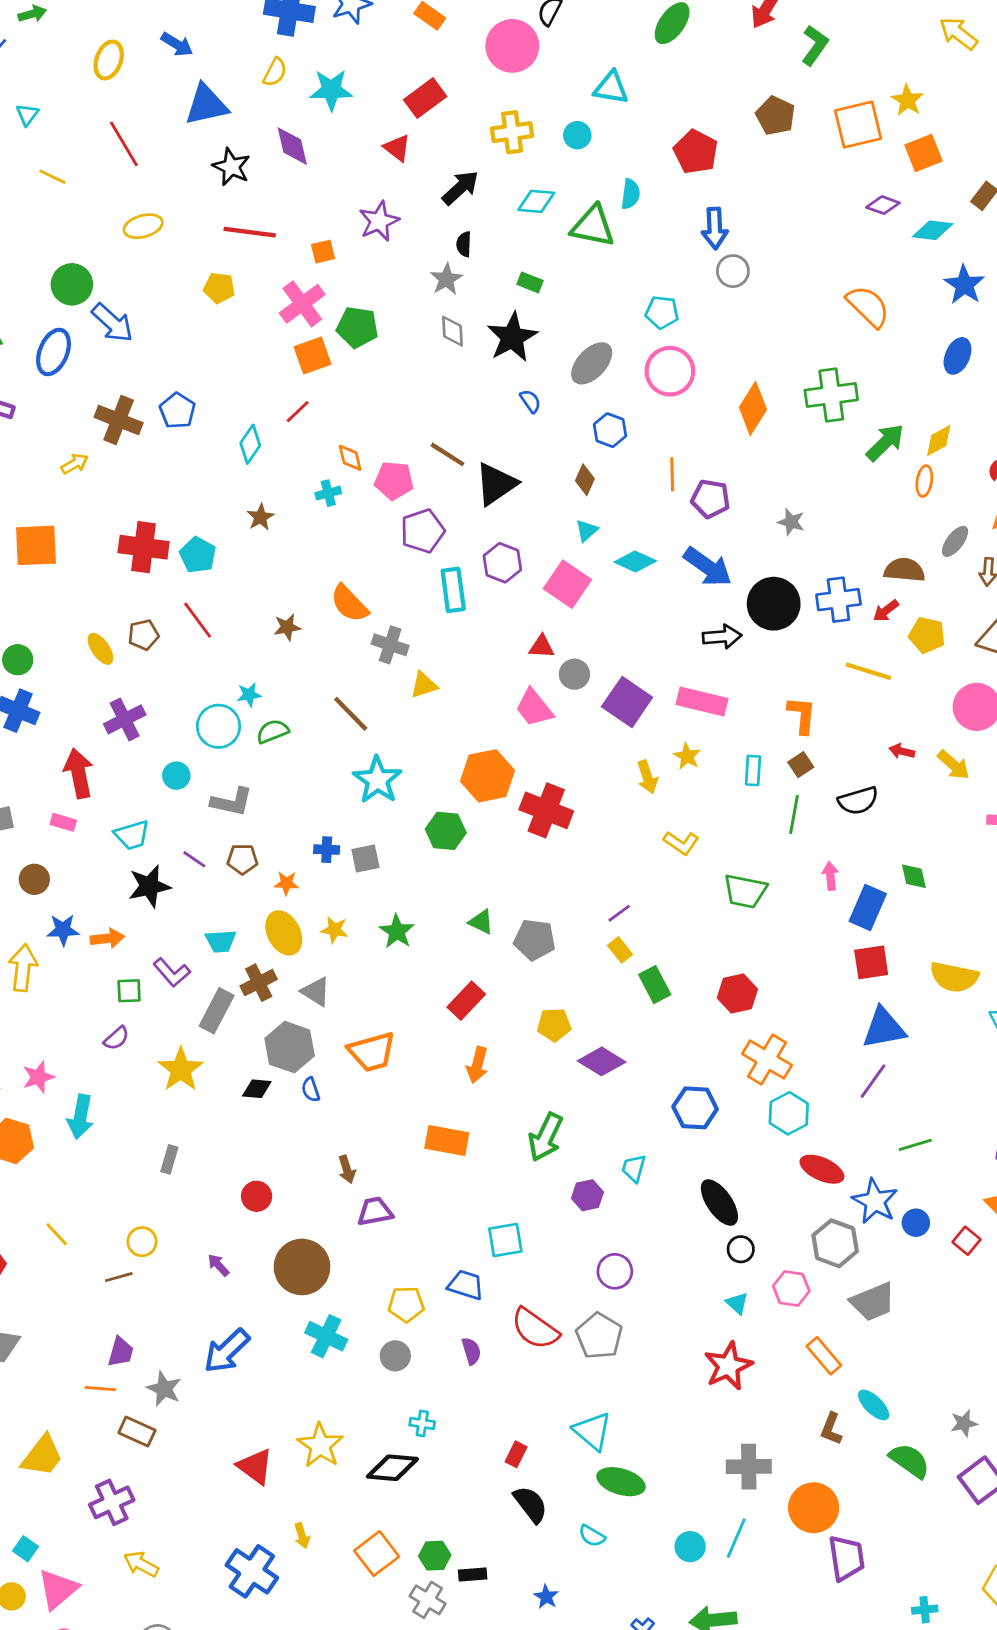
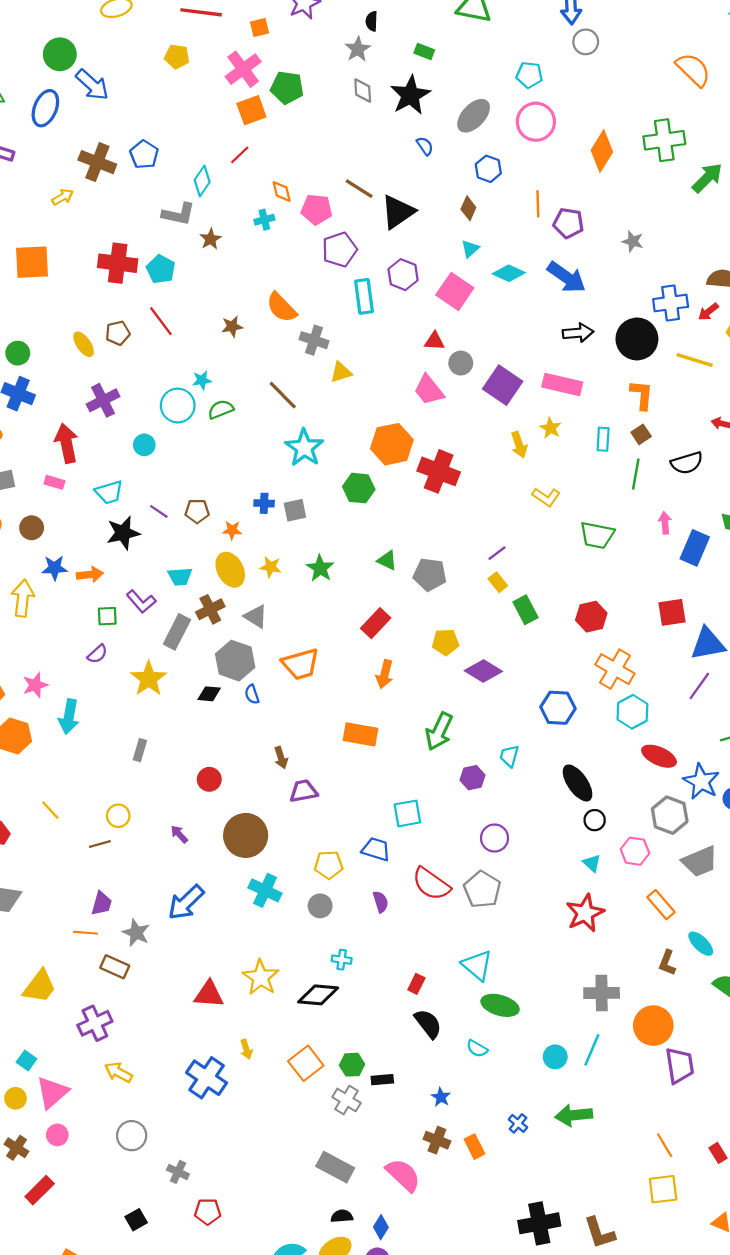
black circle: (774, 604) -> (637, 339), moved
gray L-shape: (232, 802) -> (178, 214), moved
red square: (871, 962) -> (672, 612), moved
red triangle: (255, 1466) -> (209, 994), turned -32

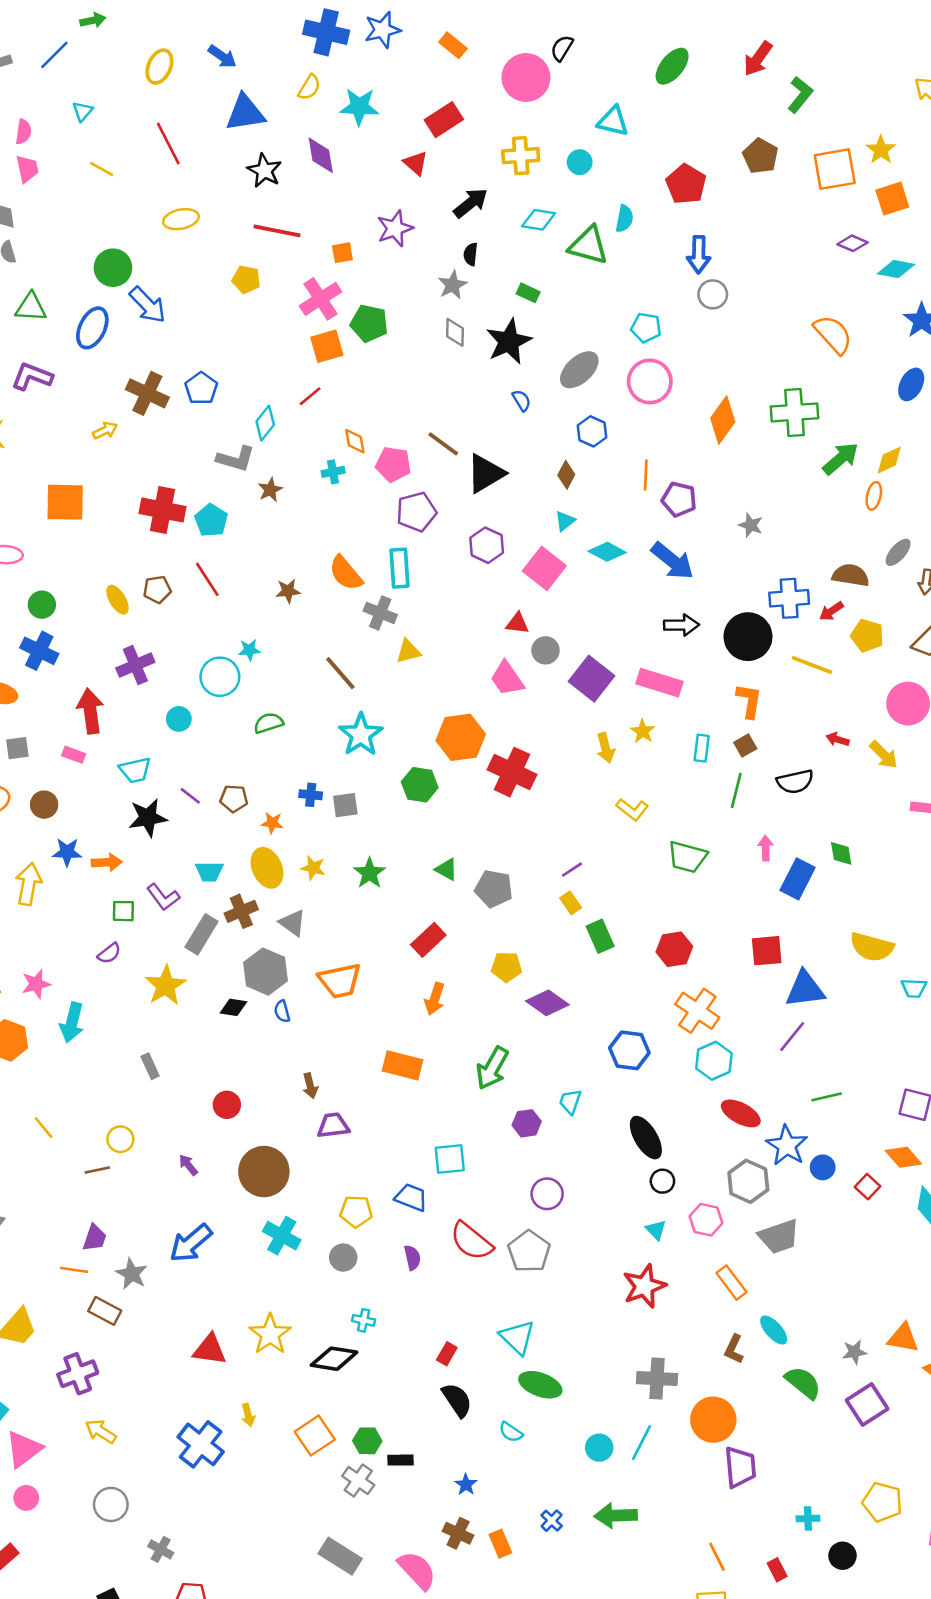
cyan rectangle: (364, 296) -> (400, 568), moved
green semicircle: (221, 409) -> (269, 723), moved
gray rectangle: (140, 750) -> (150, 1066), turned -45

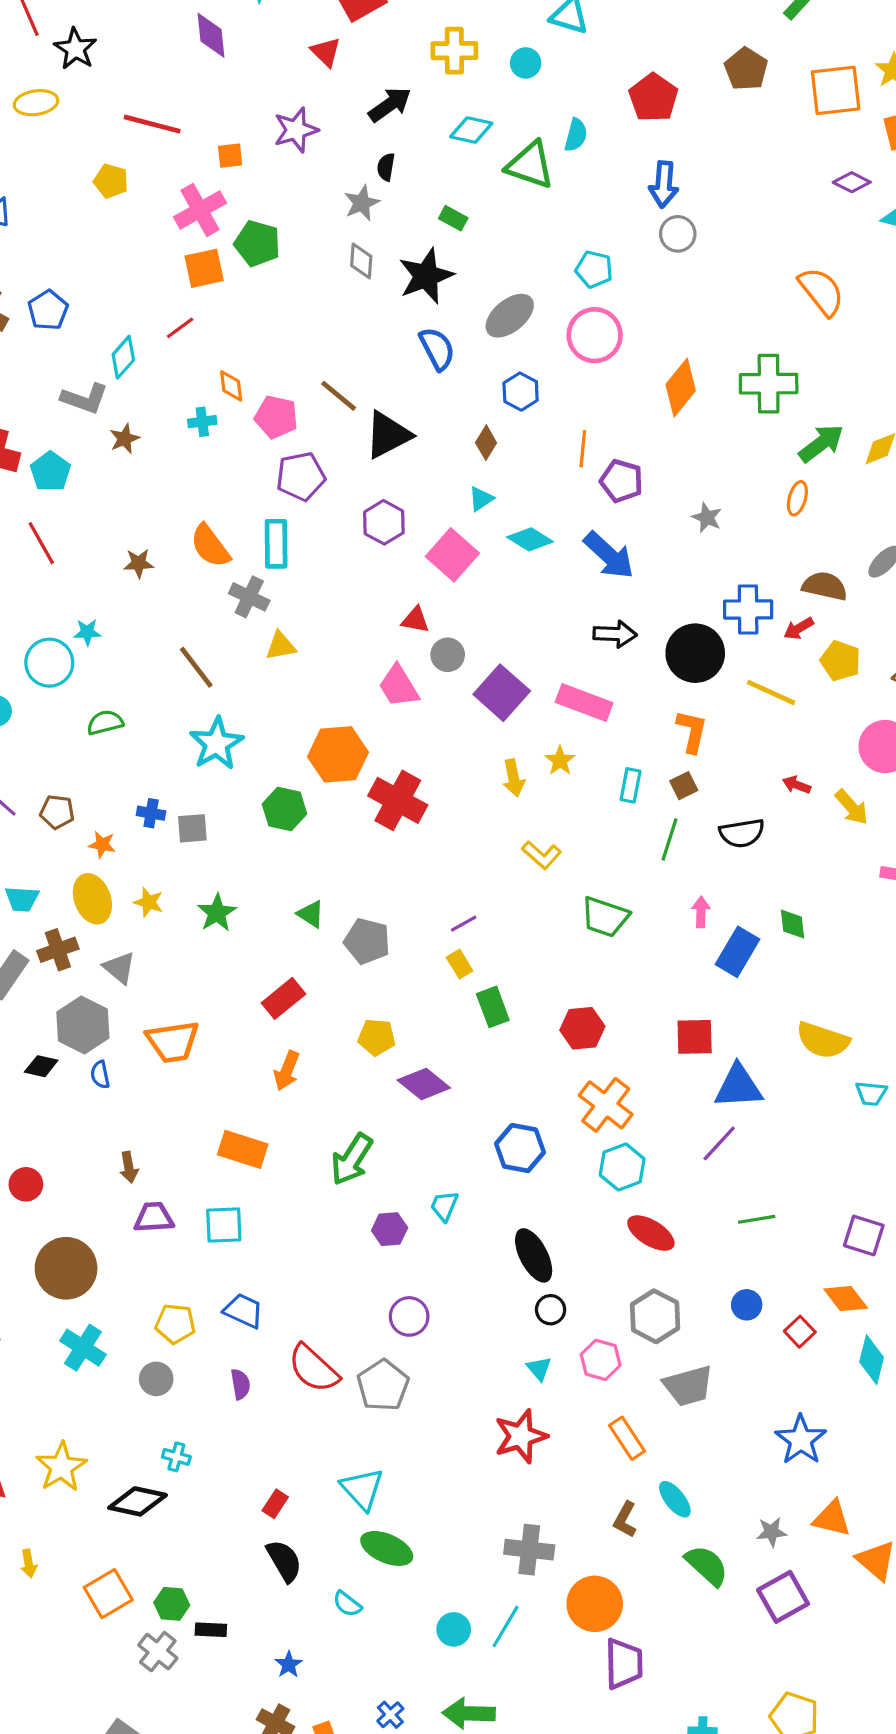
black star: (264, 171) -> (75, 49), moved
blue semicircle: (522, 400) -> (437, 349), size x1.6
orange ellipse: (874, 496) -> (797, 498), moved
blue star: (787, 1146) -> (801, 1440), moved
cyan square: (450, 1159) -> (224, 1225), moved

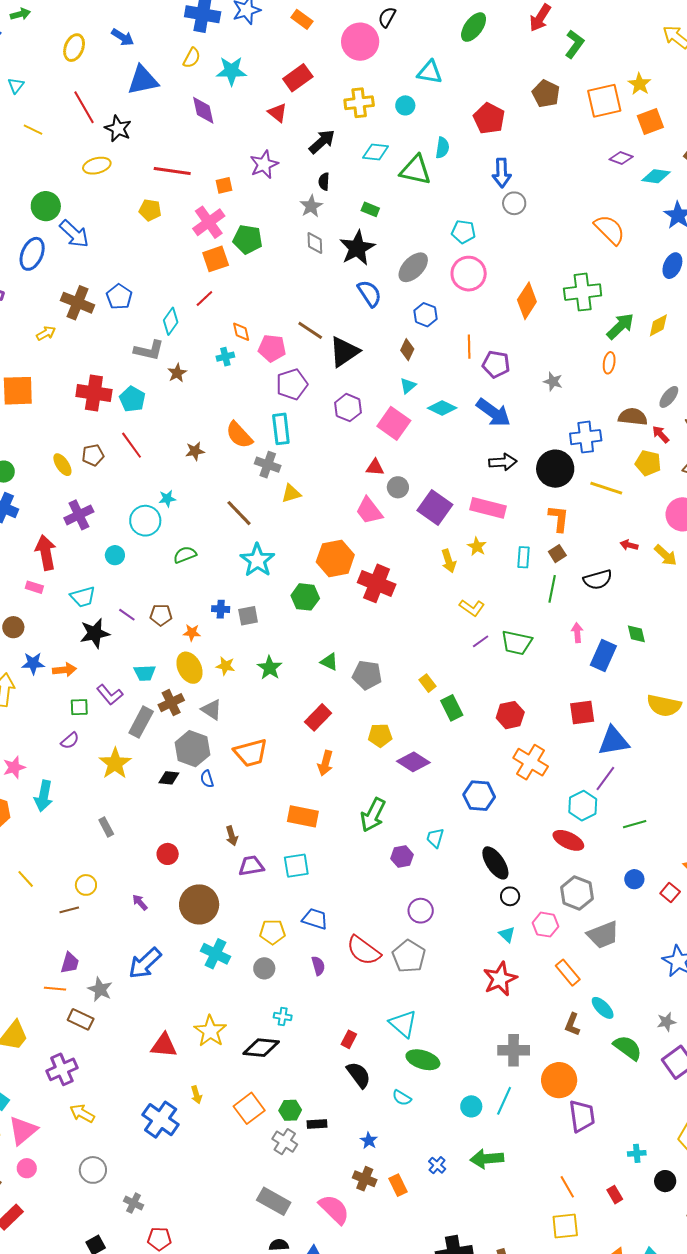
red arrow: (799, 628) -> (661, 434), moved, turned 84
purple line: (464, 924) -> (481, 641), moved
cyan hexagon: (622, 1167) -> (583, 806), moved

